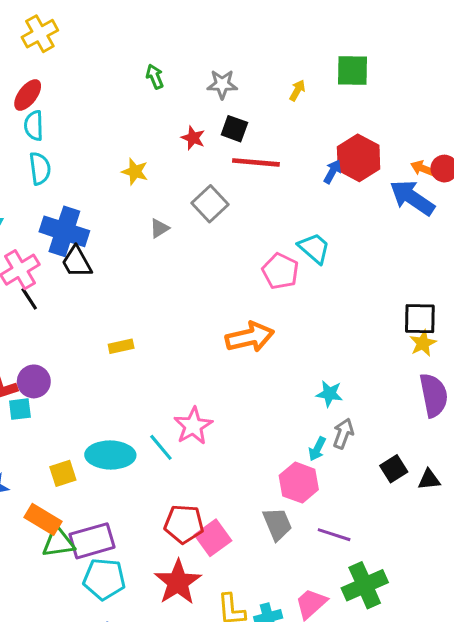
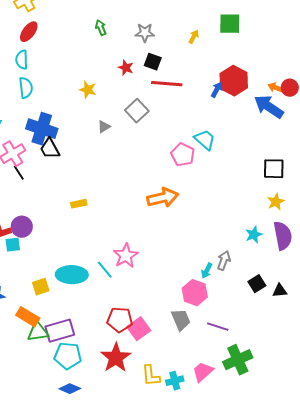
red ellipse: (28, 95) -> (29, 32), moved
black square: (420, 319) -> (274, 169), moved
cyan star: (329, 394) -> (254, 235), moved, turned -30

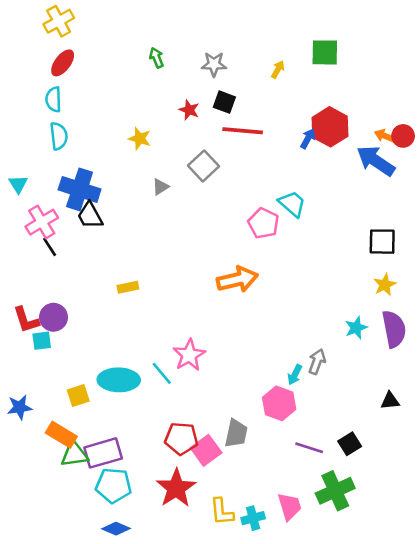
black square: (257, 284) -> (350, 444), moved
gray trapezoid: (181, 320) -> (236, 433), moved, turned 35
pink trapezoid: (203, 372) -> (290, 506), turned 115

